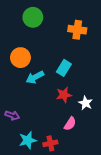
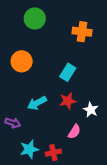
cyan arrow: (35, 77) -> (37, 103), moved

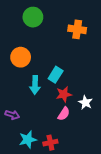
cyan rectangle: (68, 72) -> (56, 75), moved
cyan arrow: (37, 103) -> (35, 85), moved, turned -60
pink semicircle: (74, 132) -> (64, 114), moved

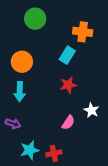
cyan rectangle: (56, 75) -> (67, 55), moved
cyan arrow: (35, 85) -> (20, 92), moved
red star: (64, 94) -> (68, 85), moved

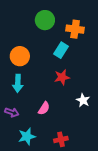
green circle: (35, 19) -> (45, 20), moved
pink semicircle: (68, 122) -> (44, 108), moved
red cross: (54, 153) -> (61, 139), moved

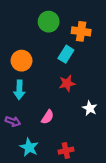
cyan star: (27, 136) -> (29, 147), turned -30

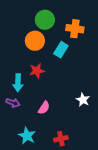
orange circle: (22, 61) -> (35, 41), moved
red star: (67, 83) -> (37, 71), moved
purple arrow: (13, 121) -> (13, 103), moved

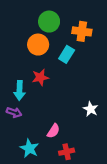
pink semicircle: (44, 108) -> (53, 131), moved

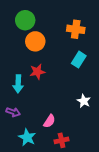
green circle: (49, 22) -> (25, 20), moved
cyan rectangle: (67, 54) -> (79, 60), moved
purple arrow: (14, 112) -> (13, 112), moved

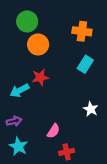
cyan arrow: (18, 84) -> (19, 90), turned 60
purple arrow: (13, 112) -> (14, 121), turned -32
cyan star: (27, 137) -> (18, 146), moved

